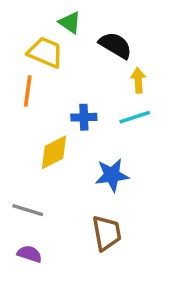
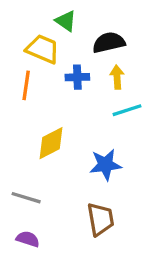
black semicircle: (115, 45) -> (109, 42), turned -44
yellow arrow: (138, 80) -> (117, 77), moved
blue cross: (84, 117) -> (77, 77), moved

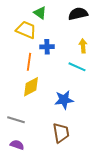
black semicircle: (109, 42) -> (78, 14), moved
yellow arrow: (117, 77) -> (83, 46), moved
orange line: (26, 85) -> (29, 62), moved
cyan line: (127, 110) -> (77, 67), turned 42

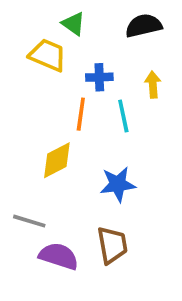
blue cross: (47, 47) -> (99, 77), moved
orange line: (29, 62) -> (81, 114), moved
cyan line: (77, 67) -> (123, 116), moved, turned 54
purple semicircle: (17, 145) -> (59, 256), moved, size x1.5

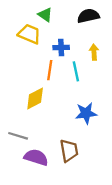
blue star: (118, 184) -> (86, 113), moved

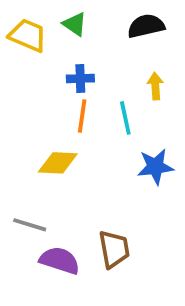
yellow trapezoid: (29, 34) -> (28, 35), moved
blue cross: (61, 48) -> (80, 78), moved
yellow diamond: (35, 98) -> (58, 163), turned 30
blue star: (86, 113) -> (155, 167), moved

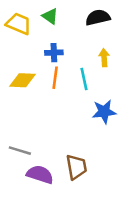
yellow diamond: (58, 163) -> (22, 80), moved

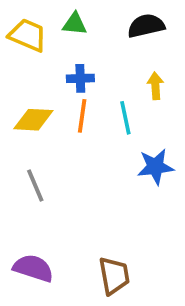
green triangle: (50, 16) -> (75, 24), turned -30
gray line: (20, 151) -> (35, 185), moved, turned 50
brown trapezoid: (76, 167) -> (114, 276), moved
purple semicircle: (40, 174) -> (33, 268), moved

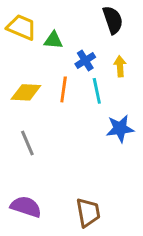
green triangle: (75, 24) -> (53, 40), moved
black semicircle: (146, 26) -> (113, 20), turned 84
blue cross: (80, 78) -> (85, 60), moved, turned -30

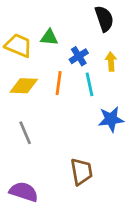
yellow trapezoid: (22, 27) -> (18, 45), moved
brown trapezoid: (88, 213) -> (81, 172), moved

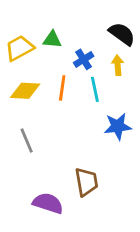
black semicircle: (104, 19) -> (122, 34), moved, turned -35
yellow trapezoid: (18, 45) -> (19, 48), turned -52
purple semicircle: (24, 192) -> (48, 203), moved

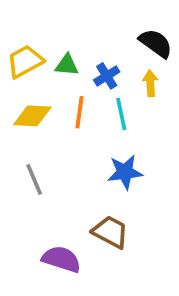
green triangle: (52, 40) -> (67, 65), moved
blue star: (118, 126) -> (125, 172), moved
brown trapezoid: (86, 182) -> (110, 232), turned -52

